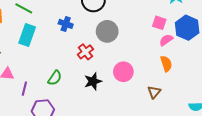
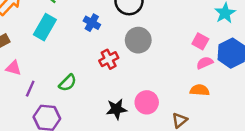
orange semicircle: (166, 64) -> (200, 90), turned -77
pink circle: (123, 72) -> (147, 102), moved
black star: (93, 81) -> (116, 109), moved

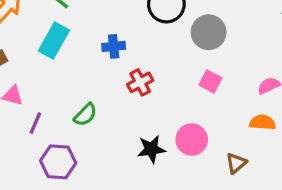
blue cross: (92, 23) -> (114, 46), moved, turned -35
gray circle: (138, 40) -> (209, 32), moved
pink square: (200, 41) -> (210, 81), moved

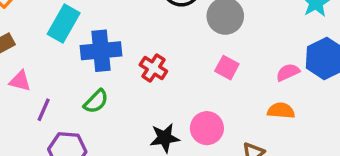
blue cross: (114, 46) -> (101, 51), moved, size x1.6
red cross: (140, 82) -> (153, 68), turned -30

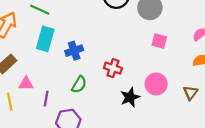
blue cross: (101, 51) -> (74, 51), size x0.7
red cross: (153, 68) -> (113, 68), moved

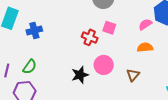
red cross: (113, 68) -> (90, 37), moved
green semicircle: (79, 85) -> (30, 67), moved

